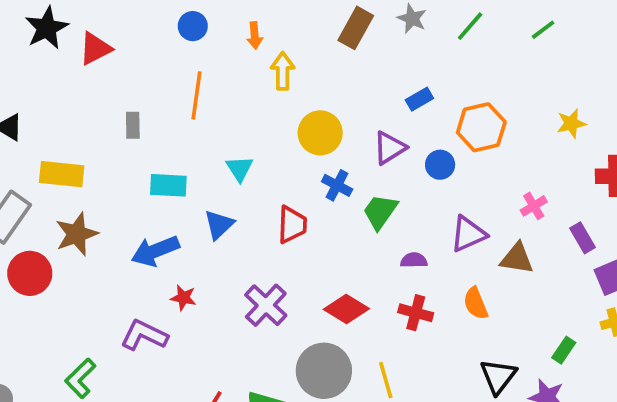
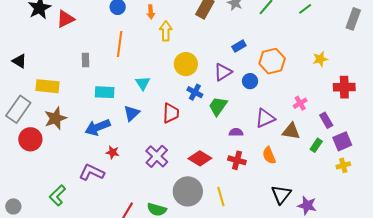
green rectangle: (564, 350) -> (316, 145), moved

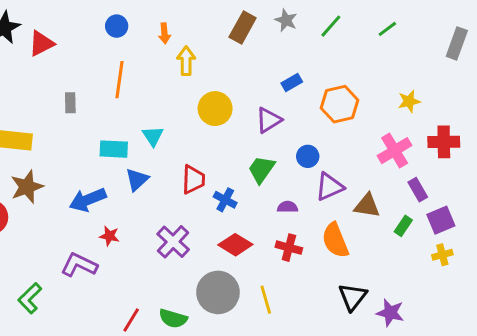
blue circle: (250, 81) -> (308, 156), moved
cyan rectangle: (105, 92) -> (114, 149), moved
blue cross: (195, 92) -> (225, 200), moved
pink cross: (300, 103) -> (395, 151), moved, size x1.6
orange semicircle: (269, 155) -> (335, 240), size x1.4

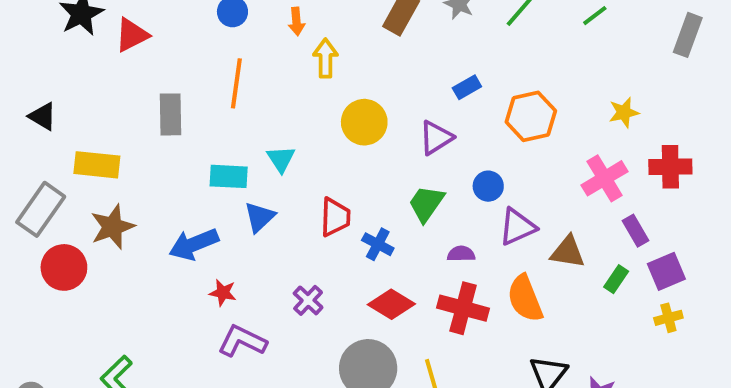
gray rectangle: (70, 103) -> (171, 114), size x1.5
purple cross: (173, 242) -> (308, 300), size x0.7
red cross: (289, 248) -> (463, 308), size x1.4
purple L-shape: (79, 265) -> (242, 341), moved

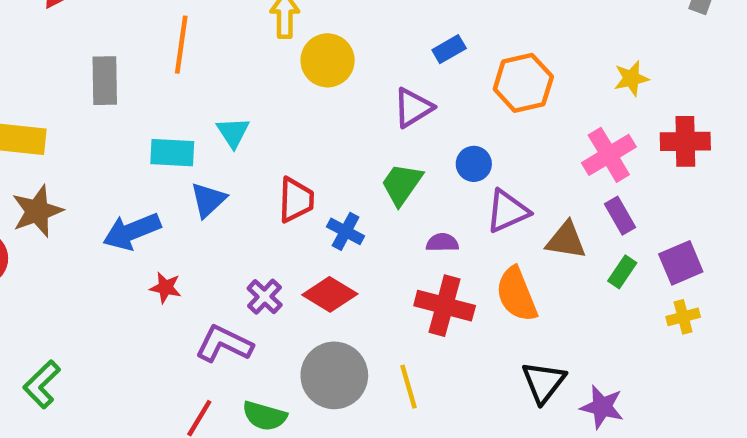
yellow circle: (364, 122) -> (328, 60), moved
purple rectangle: (635, 231) -> (620, 216), moved
red diamond: (391, 304) -> (330, 294), moved
purple L-shape: (242, 341) -> (224, 344), moved

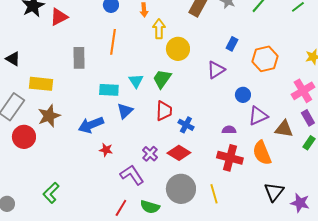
blue rectangle: (449, 49) -> (232, 44), turned -32
green trapezoid: (402, 184) -> (162, 79), moved
purple L-shape: (224, 344) -> (132, 175), turned 30

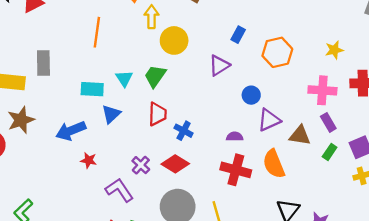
gray rectangle: (79, 58) -> (43, 63), moved
pink cross: (303, 91) -> (322, 90), turned 35

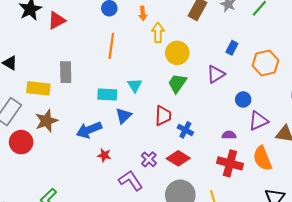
green trapezoid: (155, 76) -> (177, 83), moved

